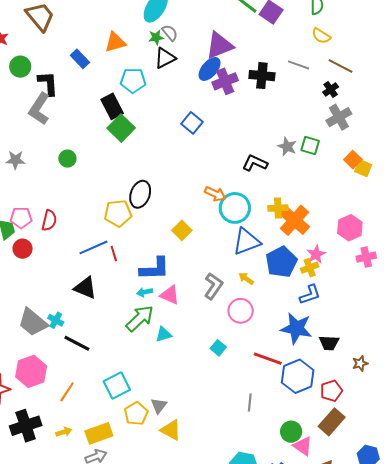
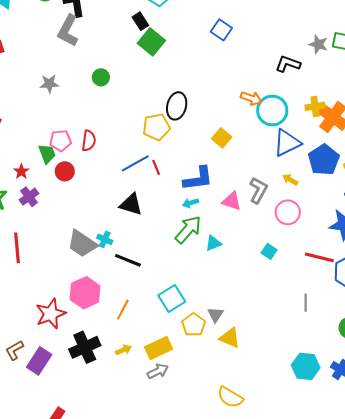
black rectangle: (112, 106) -> (140, 21), size x0.7
pink triangle: (170, 295) -> (232, 201), moved

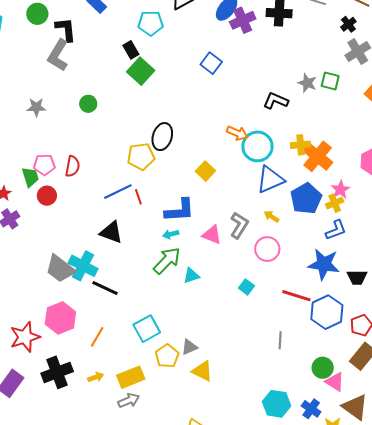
cyan cross: (105, 239) -> (83, 266), size x1.8
gray triangle: (215, 315) -> (189, 347), turned 30

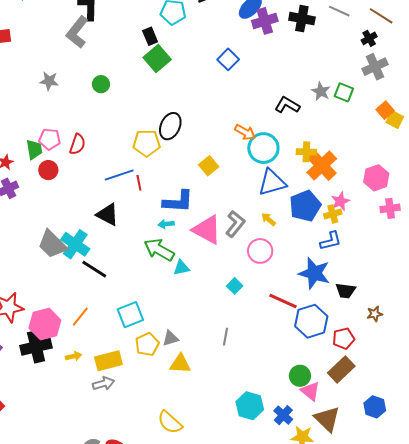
pink triangle: (212, 235) -> (207, 230), size x1.5
green arrow: (167, 261) -> (159, 250), turned -112
pink hexagon: (60, 318) -> (45, 324), moved
gray line: (280, 340) -> (226, 337), moved
yellow triangle: (202, 371) -> (180, 364), turned -30

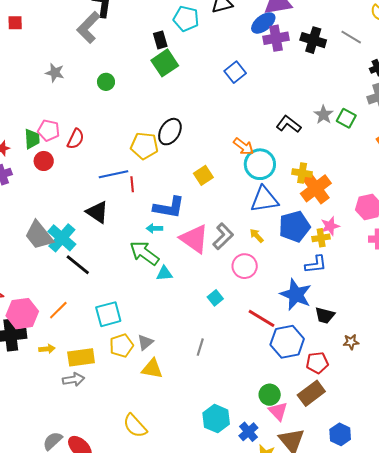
gray triangle: (170, 338) -> (145, 342), turned -30

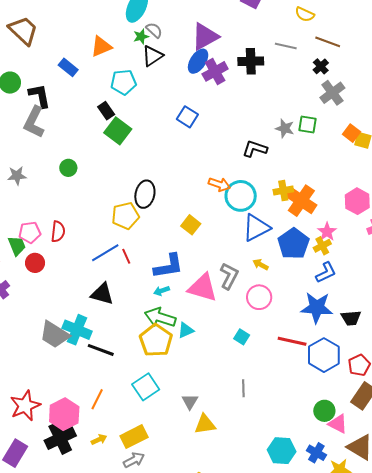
yellow pentagon: (121, 346) -> (156, 340), moved, size x1.4

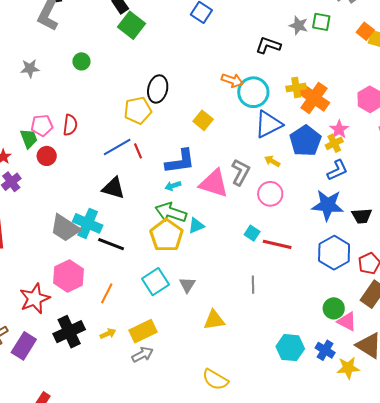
red line: (292, 341) -> (277, 244), moved
gray triangle: (190, 402) -> (187, 285), moved
pink hexagon: (64, 414) -> (69, 276), moved

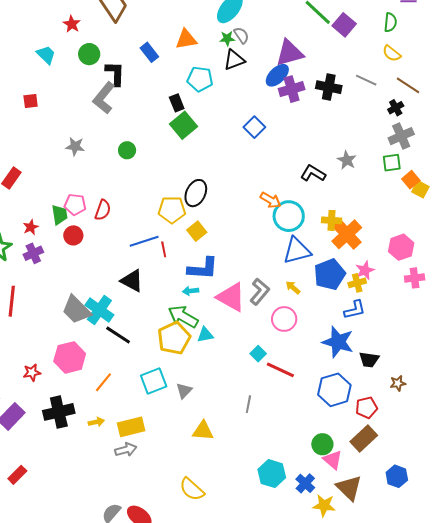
green square: (321, 22) -> (392, 163), moved, turned -30
yellow square: (203, 120) -> (197, 231), moved
red star: (35, 299) -> (32, 372), size x0.6

